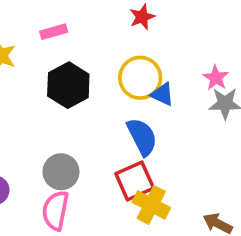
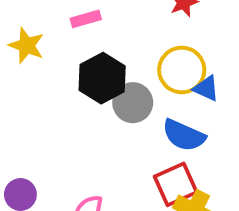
blue semicircle: (142, 137) -> (184, 135), turned 141
gray circle: (61, 172) -> (133, 103), moved

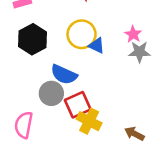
gray circle: (133, 103) -> (51, 93), moved
blue semicircle: (184, 135) -> (64, 75), moved

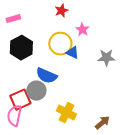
pink star: (133, 34) -> (82, 30), moved
red square: (78, 105) -> (20, 100), moved
brown arrow: (134, 134) -> (102, 123), turned 112

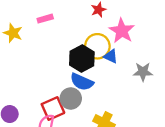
pink star: (82, 30) -> (122, 31), size x1.6
black hexagon: (21, 48) -> (82, 59), moved
gray star: (106, 58) -> (143, 72), moved

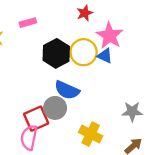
blue triangle: (111, 56) -> (105, 56), moved
black hexagon: (82, 59) -> (56, 53), moved
gray star: (143, 72) -> (132, 112), moved

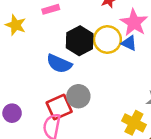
blue semicircle: (67, 90) -> (59, 64), moved
yellow cross: (91, 134) -> (134, 123), moved

